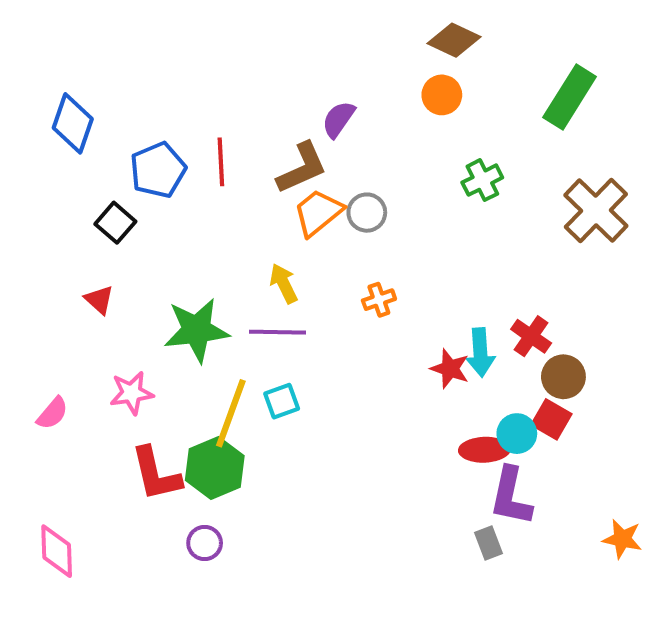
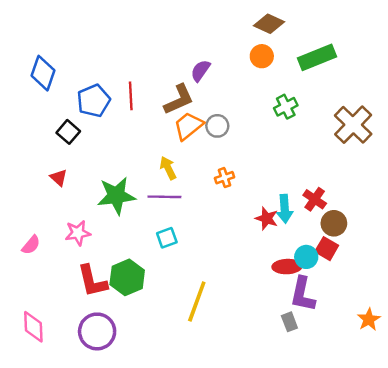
green rectangle: (570, 97) -> (317, 57), moved, turned 36
yellow line: (231, 413) -> (197, 301), moved
orange star: (622, 539) -> (369, 319), turned 30
purple circle: (205, 543) -> (97, 331), moved, size x1.8

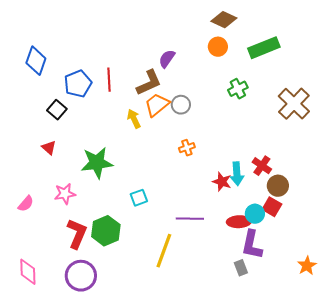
yellow arrow: (168, 168) -> (134, 119), moved
purple line: (164, 197) -> (190, 219), moved
red L-shape: (92, 281) -> (77, 234), turned -144

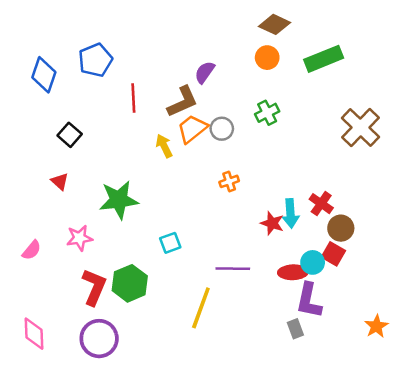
blue pentagon: (78, 84) -> (95, 60), moved
green cross: (238, 89) -> (267, 113), moved

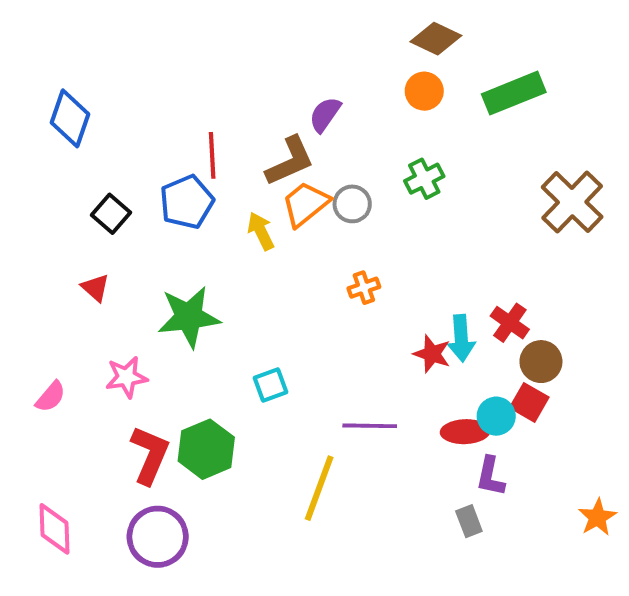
blue pentagon: (95, 60) -> (187, 202), moved
purple L-shape: (309, 300) -> (490, 476), size x0.7

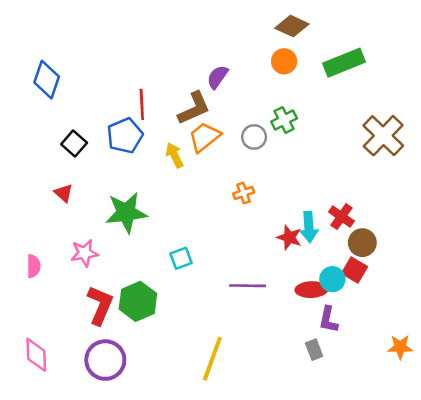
gray circle: (352, 204) -> (254, 137), moved
pink semicircle: (51, 397) -> (34, 266), turned -40
yellow line: (319, 488) -> (212, 359), moved
orange star: (597, 517) -> (400, 347), turned 30

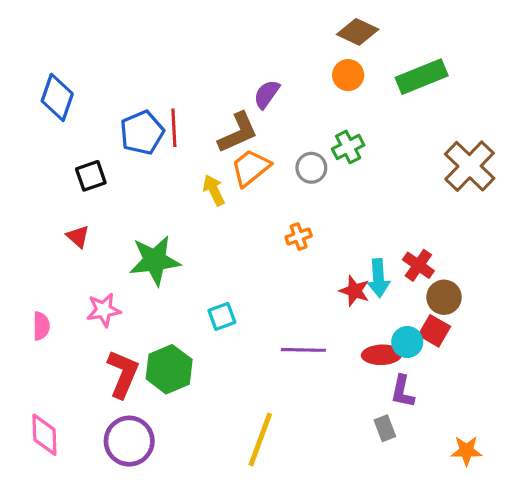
blue pentagon: (125, 136) -> (142, 133), moved
black square: (74, 143) -> (91, 176), turned 30
orange star: (400, 347) -> (466, 451), moved

